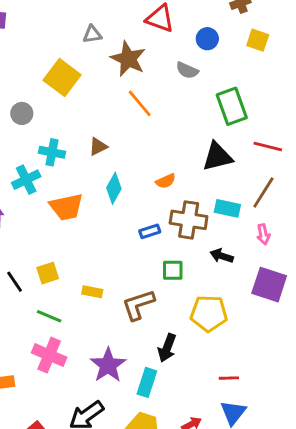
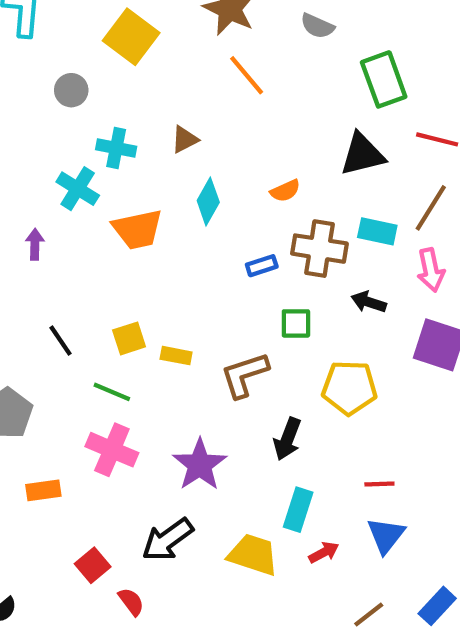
cyan cross: (26, 180) -> (78, 189), turned -32
pink arrow: (263, 234) -> (431, 270), size x1.4
yellow square: (48, 273) -> (129, 338), moved
cyan rectangle: (147, 382) -> (298, 510), moved

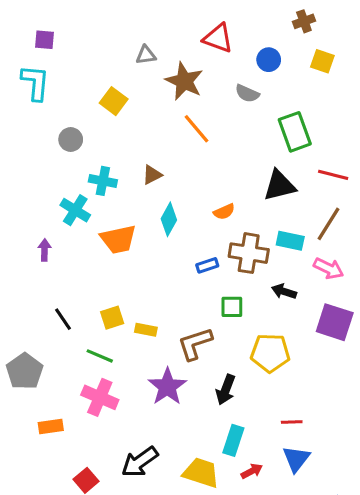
yellow square: (131, 37) -> (114, 101), size x0.7
pink arrow: (431, 270) -> (329, 268), turned -52
purple star: (200, 465) -> (167, 387), moved

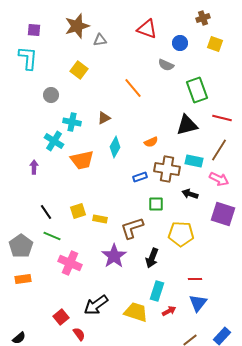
brown star: (184, 81) -> (77, 26), moved, turned 30
green line: (100, 356) -> (52, 236), moved
orange rectangle: (51, 427) -> (23, 279), moved

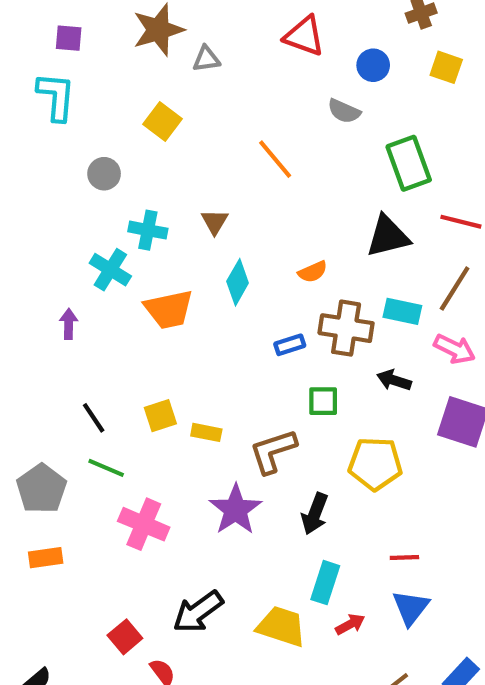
brown triangle: (104, 118) -> (215, 222), turned -32

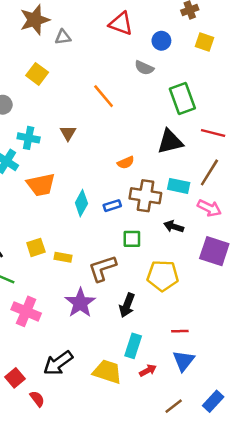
cyan diamond: (238, 282) -> (81, 203), moved

